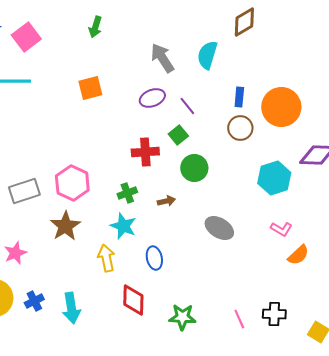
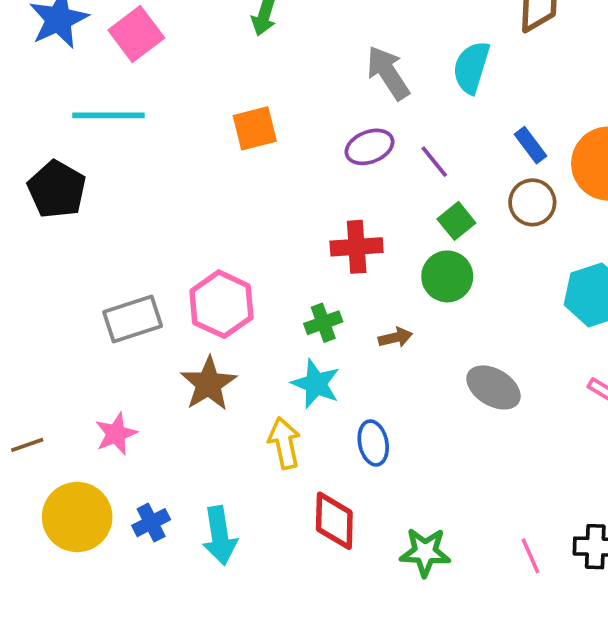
blue rectangle: (239, 97) -> (531, 145), turned -42
green square: (178, 135) -> (456, 221), moved

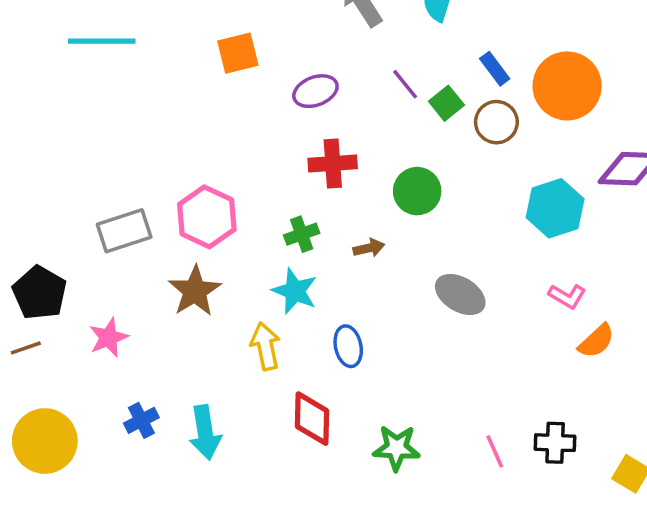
purple ellipse: (370, 147) -> (315, 91), moved
black pentagon: (57, 189) -> (40, 293), moved
green square: (456, 221) -> (446, 103), moved
yellow circle: (77, 517) -> (45, 441), moved

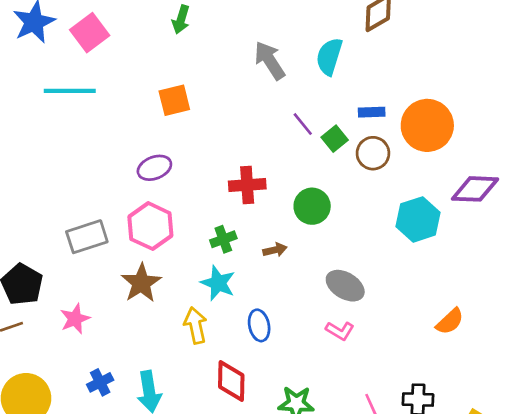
blue rectangle: (495, 69) -> (372, 112), turned -55
purple ellipse: (315, 91) -> (154, 168), moved
pink L-shape: (567, 296) -> (340, 331), moved

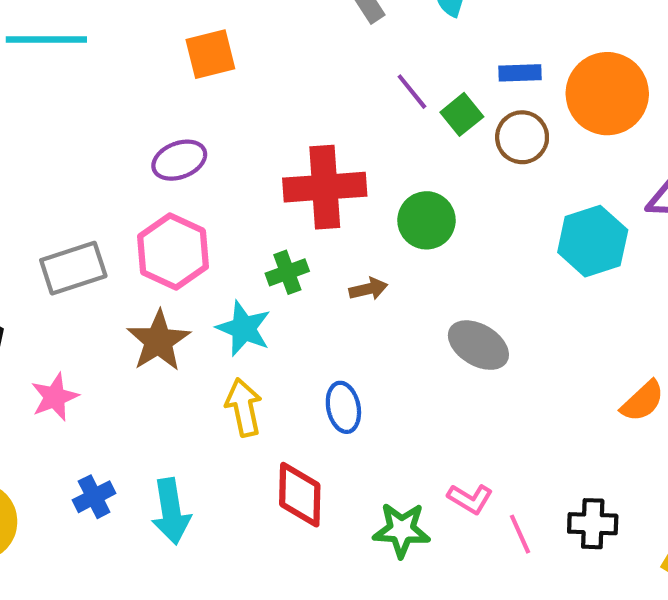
red cross: (247, 185) -> (325, 187), size x1.4
cyan star: (218, 283) -> (244, 328), moved
pink L-shape: (340, 331) -> (470, 499), moved

